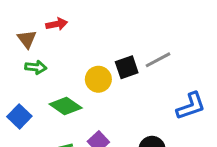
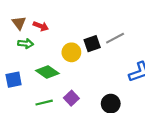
red arrow: (57, 24) -> (41, 26), moved, turned 32
blue square: (19, 116) -> (14, 80), turned 35

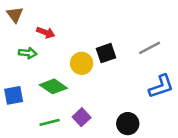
brown triangle: (19, 23) -> (15, 15), moved
gray line: (115, 38) -> (150, 48), moved

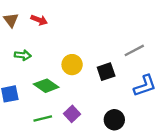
red arrow: (46, 33) -> (39, 20), moved
black square: (106, 53) -> (106, 72), moved

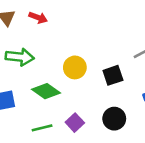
green arrow: (23, 55) -> (20, 57), size x1.5
black circle: (114, 120) -> (114, 119), moved

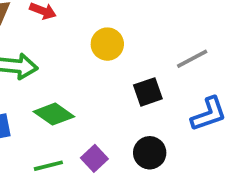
yellow circle: (75, 67) -> (107, 44), moved

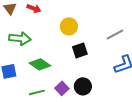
black square: (148, 92) -> (80, 50), moved
black circle: (150, 153) -> (83, 86), moved

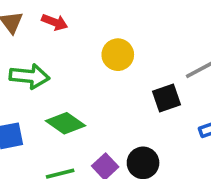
black square: (80, 50) -> (166, 98), moved

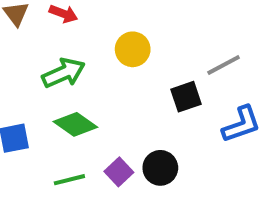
green arrow: (29, 76) -> (63, 73), moved, turned -30

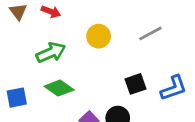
gray line: (224, 65) -> (150, 33), moved
black square: (186, 97) -> (135, 84), moved

